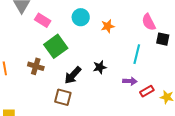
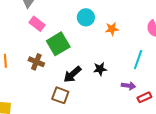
pink rectangle: (43, 20) -> (37, 24), moved

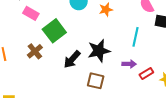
brown cross: (36, 62) -> (35, 51), turned 35
black star: (100, 69) -> (99, 51), size x1.6
brown square: (60, 95) -> (96, 81), moved

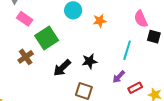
black star: (99, 51) -> (89, 61), size x0.7
purple arrow: (129, 64) -> (119, 77), turned 128

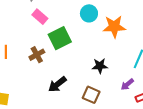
orange star: (100, 21) -> (114, 27), size x1.6
black arrow: (62, 68) -> (57, 84), moved

